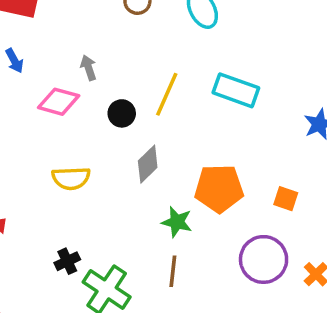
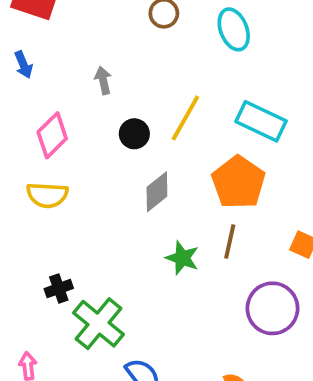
pink diamond: (59, 102) -> (52, 135), moved, turned -66
yellow semicircle: (71, 178) -> (47, 195), moved
orange pentagon: (219, 189) -> (238, 182), moved, turned 30
brown line: (173, 271) -> (230, 242), moved

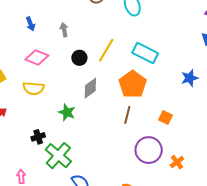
blue arrow: (24, 65) -> (31, 24), moved
pink diamond: (52, 135) -> (37, 57), turned 65
green star: (182, 258) -> (67, 112), moved

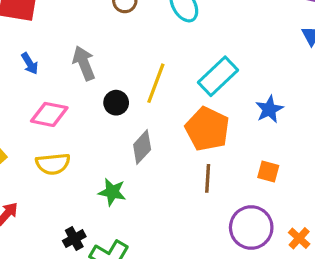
gray arrow: (64, 30) -> (84, 63), size x1.5
cyan rectangle: (145, 53) -> (218, 76), turned -60
blue star: (190, 78) -> (269, 109), moved

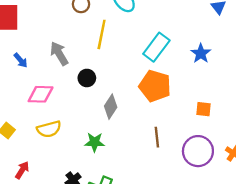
yellow line: (156, 83) -> (102, 34), moved
blue star: (269, 109) -> (201, 53), moved
brown line: (208, 178) -> (157, 137), moved

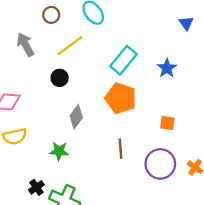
yellow line: (102, 34) -> (70, 46), turned 40
gray arrow: (59, 54) -> (25, 45), moved
black circle: (87, 78) -> (60, 78), moved

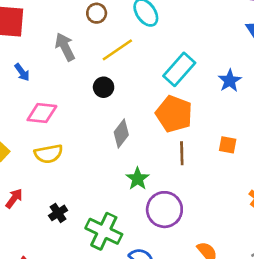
brown line: (121, 149) -> (182, 153), moved
green star: (59, 151) -> (138, 179), moved, turned 30
purple circle: (160, 164) -> (164, 210), moved
black cross: (36, 187) -> (58, 213), moved

